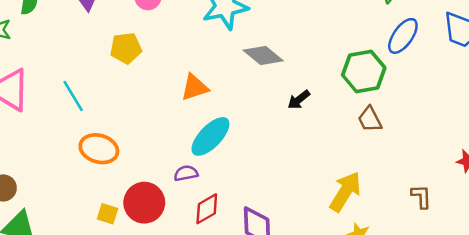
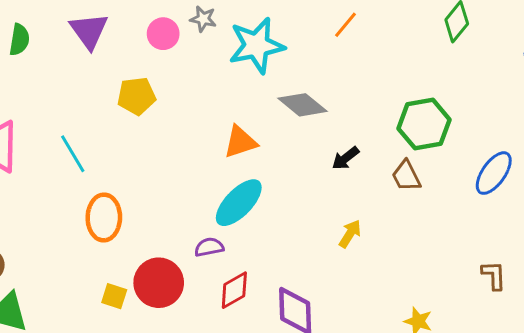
blue ellipse: (403, 36) -> (494, 173), moved
orange triangle: (195, 87) -> (240, 142), moved
brown trapezoid: (370, 119) -> (406, 176), moved
orange ellipse: (99, 149) -> (104, 217), turned 75
yellow arrow: (345, 192) -> (350, 234), moved, size x0.6

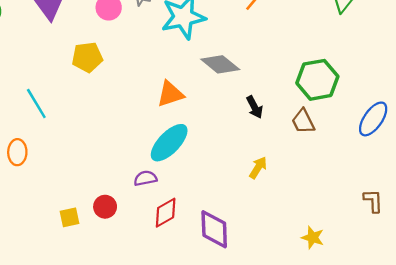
black arrow: (345, 158) -> (255, 107), turned -80
orange ellipse: (104, 217) -> (17, 152), moved, size x0.7
red circle: (159, 283) -> (105, 207), size x0.6
yellow square: (114, 296) -> (69, 217), turned -30

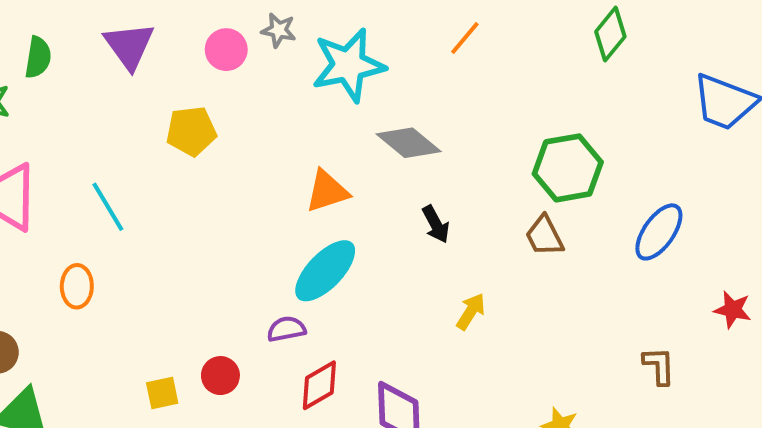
black arrow: (255, 107) -> (436, 224), moved

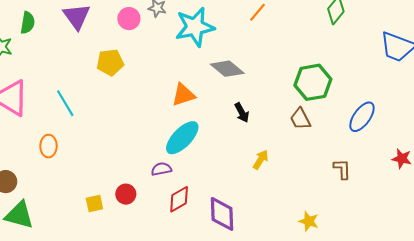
brown L-shape: (659, 366) -> (342, 169), moved

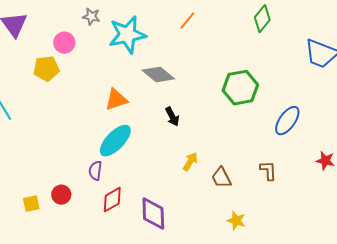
pink circle: (129, 19) -> (64, 43), moved
brown trapezoid: (300, 119) -> (221, 178), moved
purple semicircle: (161, 169) -> (95, 171), turned -72

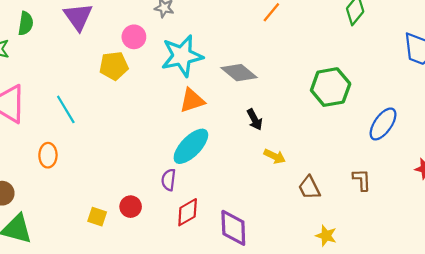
cyan star: (127, 35) -> (182, 56), moved
yellow arrow: (190, 162) -> (275, 156), moved, turned 84
yellow square: (31, 204) -> (97, 217), turned 30

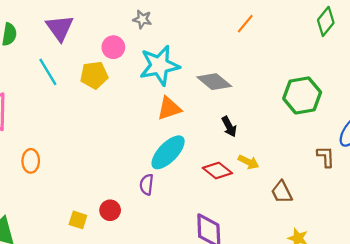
cyan line: (66, 109) -> (48, 72), moved
brown L-shape: (362, 180) -> (326, 157), moved
red diamond: (188, 212) -> (217, 171), moved, turned 68

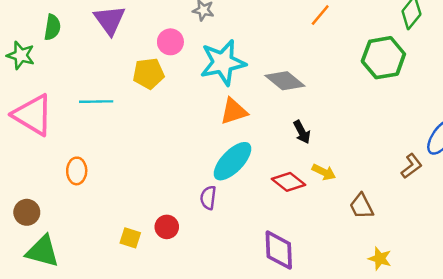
cyan line: (48, 72) -> (96, 102), moved, turned -60
green hexagon: (302, 95) -> (383, 58), moved
brown L-shape: (326, 157) -> (411, 166), turned 55

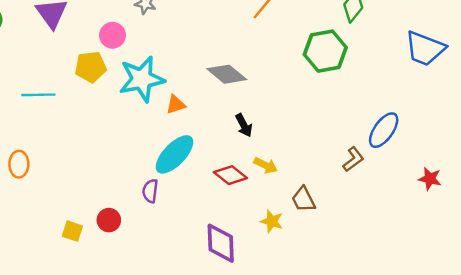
cyan star: (223, 63) -> (142, 79), moved
orange triangle: (234, 111) -> (176, 105), size x0.7
yellow star: (380, 259) -> (272, 221), moved

